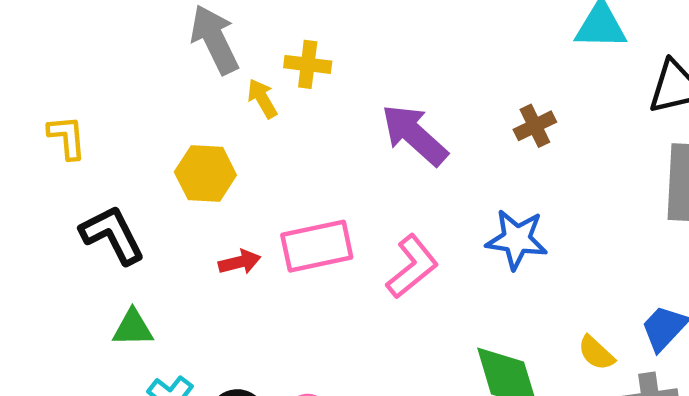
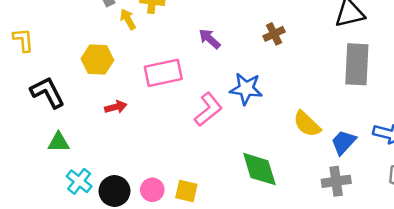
purple arrow: (414, 135) -> (210, 39), size x0.6
blue star: (517, 239) -> (246, 89), moved
pink rectangle: (317, 246) -> (163, 73), moved
yellow semicircle: (596, 353) -> (307, 124), moved, size x1.4

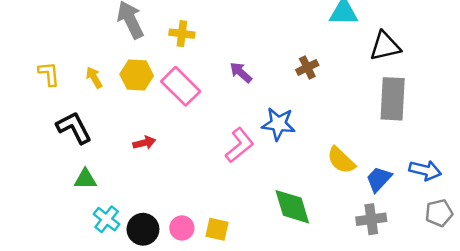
yellow arrow: (128, 19) -> (94, 77), moved
yellow hexagon: (97, 59) -> (137, 75), moved
pink rectangle: (163, 73) -> (181, 86), moved, turned 57

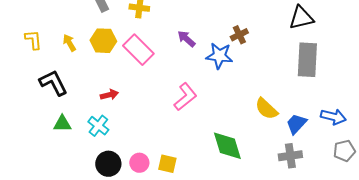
blue star: (278, 124) -> (219, 56), moved
cyan cross: (107, 219) -> (98, 126), moved

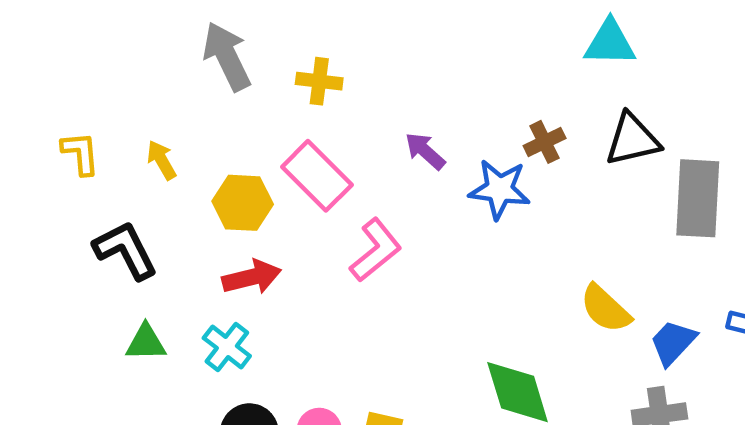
black triangle: (301, 18) -> (632, 140), moved
yellow hexagon: (103, 41) -> (243, 203), moved
red arrow: (109, 95) -> (252, 277), size x1.4
pink L-shape: (185, 97) -> (376, 250), moved

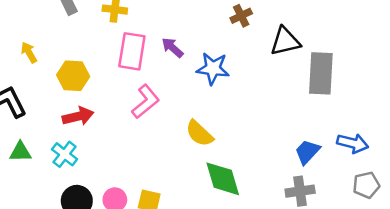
brown cross: (545, 142) -> (241, 16), moved
pink rectangle: (317, 176) -> (132, 51), moved, turned 54
yellow semicircle: (605, 309) -> (199, 133), moved

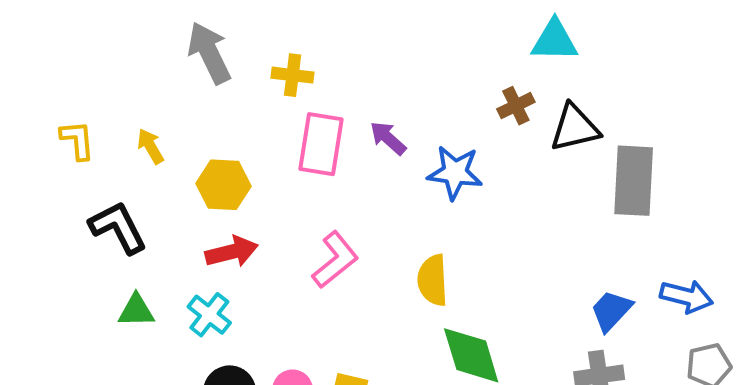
brown cross: (241, 16) -> (516, 106), moved
pink L-shape: (145, 102) -> (335, 260), moved
yellow semicircle: (199, 133) -> (433, 280), turned 44

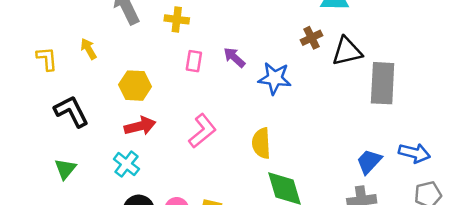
pink rectangle: (321, 144) -> (194, 61), size x0.6
yellow arrow: (150, 146) -> (89, 49), moved
green triangle: (136, 311) -> (65, 169), moved, turned -50

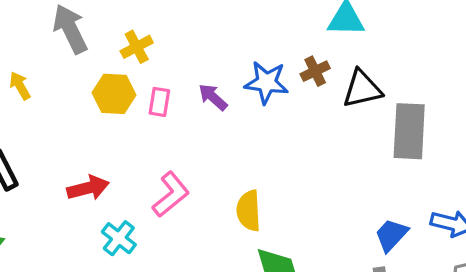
yellow cross: (177, 19) -> (137, 47), turned -35
blue star: (275, 78) -> (266, 82), moved
yellow hexagon: (135, 86) -> (114, 94), moved
cyan cross: (126, 164) -> (119, 238), moved

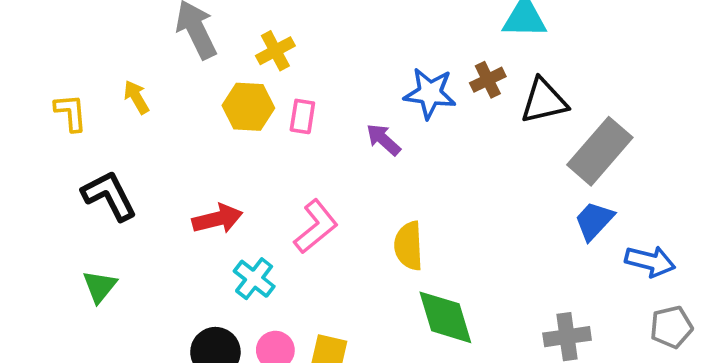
purple arrow: (213, 97) -> (384, 140), moved
gray rectangle: (409, 131) -> (600, 151), turned 38
blue trapezoid: (391, 235) -> (594, 221), moved

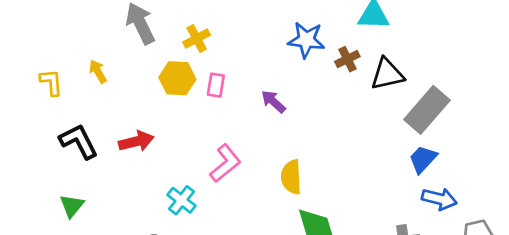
blue star: (430, 93) -> (306, 40), moved
red arrow: (217, 219) -> (136, 141), moved
blue arrow: (650, 261) -> (439, 199), moved

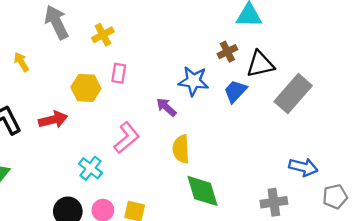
blue star: (306, 40) -> (193, 81), moved
yellow hexagon: (177, 78) -> (86, 88), moved
purple arrow: (273, 102) -> (166, 107), moved
blue trapezoid: (423, 159) -> (235, 91), moved

